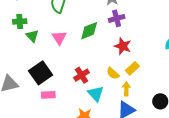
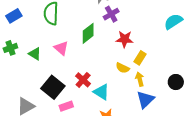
green cross: (20, 22) -> (10, 48), moved
red cross: (82, 75) -> (83, 80), moved
cyan triangle: (96, 94) -> (101, 92), moved

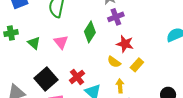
green diamond: (88, 33) -> (90, 32), turned -30
yellow semicircle: (123, 68) -> (114, 62), moved
yellow arrow: (140, 79) -> (120, 86), moved

